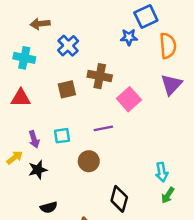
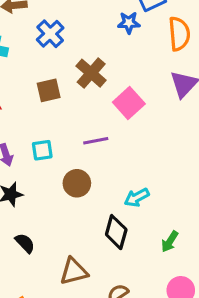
brown cross: (100, 76) -> (91, 73), turned 30
cyan arrow: (162, 172) -> (137, 197), moved, turned 72
green arrow: (168, 195) -> (170, 241), moved
black semicircle: (49, 207) -> (25, 243), turned -119

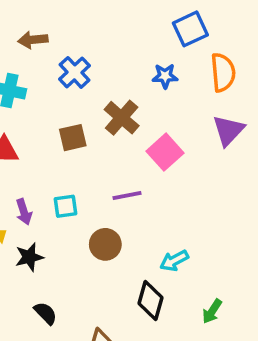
blue star: (129, 23) -> (165, 76), moved

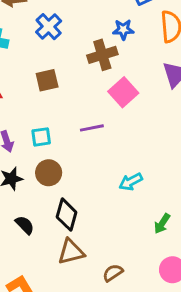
brown cross: (122, 118) -> (102, 55), moved, turned 32
brown circle: (105, 244) -> (49, 173), moved
black diamond: (151, 300) -> (67, 215), moved

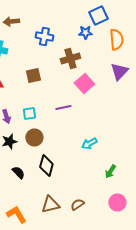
blue cross: (49, 27) -> (44, 36), moved, turned -36
blue star: (123, 29) -> (85, 32), moved
brown triangle: (71, 252) -> (50, 204), moved

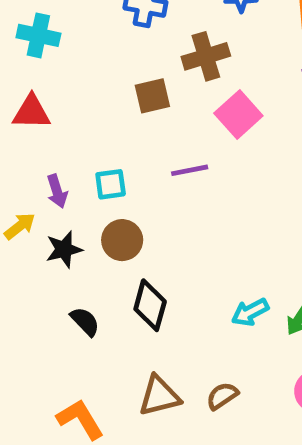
brown square: (33, 76) -> (152, 96), moved
cyan arrow: (89, 144) -> (250, 312), moved

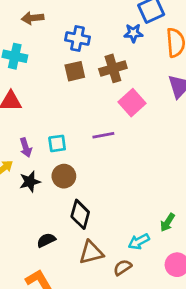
brown square: (152, 96) -> (75, 71), moved
cyan arrow: (250, 312) -> (139, 242), moved
black semicircle: (85, 321) -> (46, 240), moved, turned -72
brown triangle: (159, 396) -> (91, 252), moved

